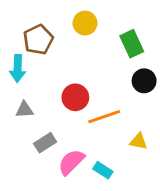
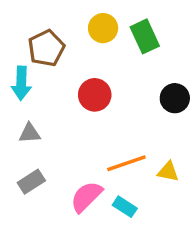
green rectangle: (132, 44) -> (145, 36), moved
red circle: (75, 97) -> (95, 95), moved
orange line: (104, 117) -> (126, 163), moved
gray rectangle: (45, 143) -> (31, 182), moved

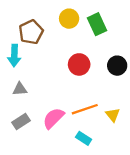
red circle: (95, 95) -> (79, 64), moved
yellow triangle: (168, 172) -> (113, 115), turned 40
pink semicircle: (86, 197) -> (53, 118), moved

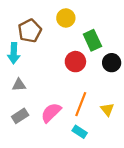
green rectangle: (97, 24) -> (92, 40), moved
orange line: (85, 109) -> (81, 104), turned -50

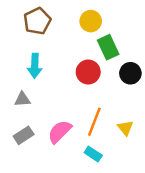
yellow circle: (66, 18) -> (91, 21), moved
brown pentagon: (30, 31) -> (37, 21), moved
cyan arrow: (14, 53) -> (35, 66), moved

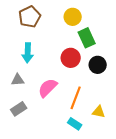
black circle: (130, 73) -> (98, 65), moved
yellow triangle: (125, 128) -> (99, 112), moved, turned -40
pink semicircle: (60, 132) -> (48, 88), moved

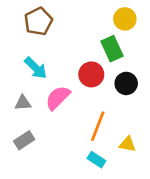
yellow circle: (73, 17) -> (125, 19), moved
cyan arrow: (28, 53) -> (36, 68), turned -48
pink semicircle: (48, 88) -> (58, 98), moved

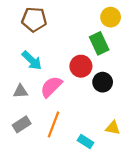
brown pentagon: (38, 21) -> (34, 19), turned 30
black circle: (126, 83) -> (103, 82), moved
orange line: (98, 126) -> (54, 124), moved

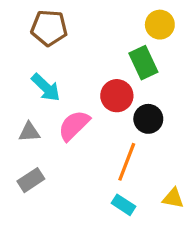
orange line: (54, 124) -> (127, 162), moved
yellow triangle: (113, 128) -> (173, 198), moved

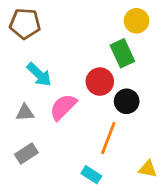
brown pentagon: (49, 28) -> (25, 24), moved
cyan rectangle: (123, 205) -> (91, 175), moved

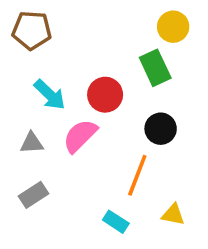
red circle: (100, 82) -> (105, 95), moved
yellow triangle: (148, 169) -> (173, 215), moved

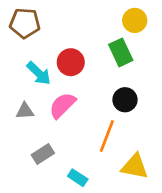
red circle: (105, 95) -> (71, 62), moved
gray rectangle: (34, 195) -> (43, 154), moved
yellow triangle: (173, 215) -> (135, 167), size x1.5
cyan rectangle: (116, 222) -> (78, 178), moved

